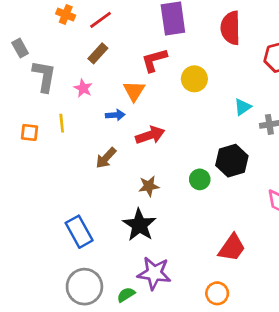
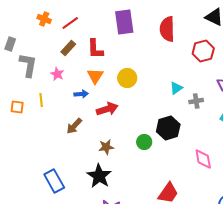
gray rectangle: (20, 48) -> (10, 44), turned 48
red L-shape: (154, 60) -> (95, 49), moved, turned -75
yellow circle: (194, 79) -> (127, 78), moved

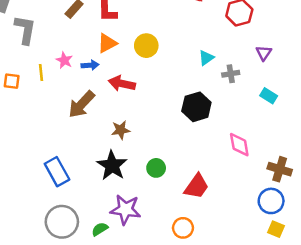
pink star: (57, 74) -> (64, 60), moved
orange triangle: (95, 76) -> (107, 43), turned 30
red arrow: (107, 109) -> (122, 84), turned -150
brown arrow: (74, 126) -> (81, 104), size x1.4
green circle: (144, 142) -> (156, 168), moved

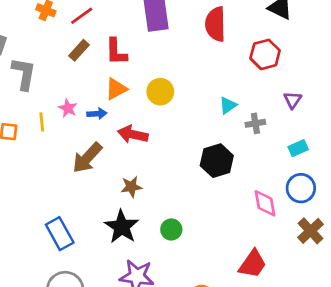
cyan rectangle: (269, 96) -> (298, 148), turned -56
brown cross: (280, 169) -> (311, 231), turned 30
red trapezoid: (196, 186) -> (253, 264), moved
blue circle: (271, 201) -> (301, 188), moved

